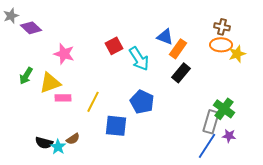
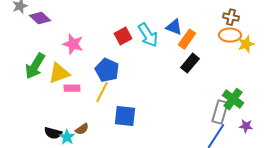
cyan arrow: (139, 59) -> (148, 35), moved
green arrow: (26, 76) -> (35, 66), size x1.5
blue pentagon: (142, 102) -> (107, 70), moved
purple star: (229, 136) -> (246, 126), moved

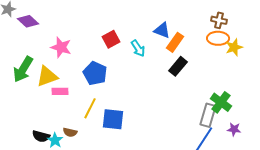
cyan arrow: (148, 35) -> (138, 48), moved, size x0.7
yellow line: (102, 92) -> (90, 108), moved
brown semicircle: (82, 129) -> (70, 132), turned 48

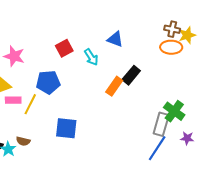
orange rectangle: (175, 42) -> (114, 86), moved
yellow star: (234, 47) -> (187, 35), moved
blue pentagon: (95, 73) -> (48, 82), turned -30
yellow line: (90, 108) -> (30, 104), moved

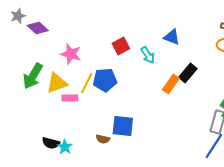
yellow line: (30, 104) -> (87, 83), moved
brown semicircle: (23, 141) -> (103, 139), moved

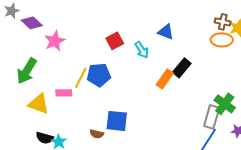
pink star: (71, 54) -> (55, 41), moved, turned 30
yellow triangle: (57, 83) -> (39, 104), moved, turned 40

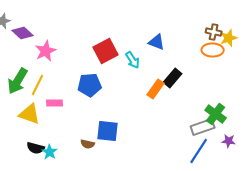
red square: (115, 41) -> (106, 51), size x1.4
yellow line: (81, 78) -> (38, 85), moved
gray rectangle: (212, 117) -> (203, 127), turned 55

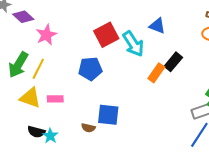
cyan arrow: (133, 60) -> (133, 44), size x1.5
pink rectangle: (55, 103) -> (55, 99), moved

